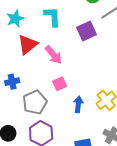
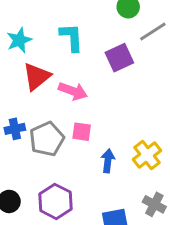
pink arrow: (53, 55) -> (73, 91), turned -30
pink square: (60, 84) -> (82, 132), turned 32
gray pentagon: (35, 102) -> (47, 139), moved

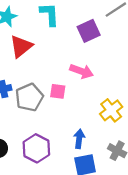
pink arrow: (73, 91) -> (81, 71), moved
blue arrow: (108, 161) -> (79, 139), moved

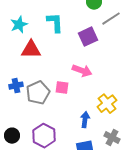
red triangle: (21, 46) -> (31, 50), turned 40
blue arrow: (79, 139) -> (85, 120), moved

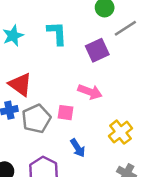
red triangle: (31, 50) -> (20, 84), moved, turned 35
blue arrow: (85, 120) -> (78, 148), moved, turned 140

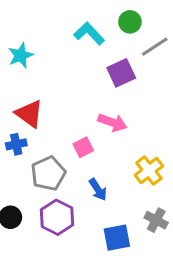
cyan L-shape: (57, 33) -> (89, 34), moved, turned -40
pink square: (66, 113) -> (83, 147), turned -35
gray pentagon: (36, 119) -> (48, 174), moved

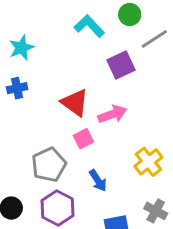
red triangle: (29, 114) -> (75, 103), moved
pink arrow: (112, 122) -> (112, 114), turned -40
blue cross: (16, 144) -> (17, 88), moved

